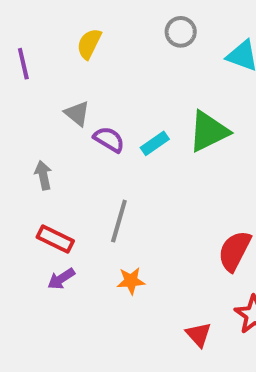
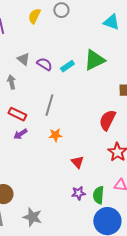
gray circle: (181, 32) -> (61, 10), moved
gray triangle: (77, 113) -> (23, 59), moved
red triangle: (199, 335) -> (77, 162), moved

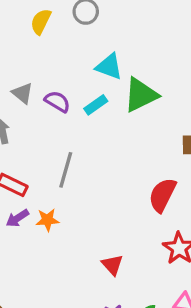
cyan triangle: (111, 22) -> (109, 67), moved
orange star: (55, 135) -> (47, 220), moved

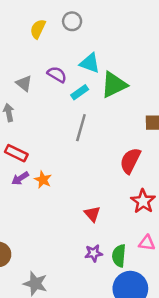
purple semicircle: (57, 102) -> (57, 75), moved
gray line: (66, 170) -> (81, 128), moved
orange star: (47, 220) -> (43, 180), turned 30

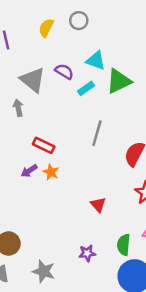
gray triangle: (24, 83) -> (33, 80), size x1.6
gray line: (81, 128) -> (97, 133), moved
red rectangle: (16, 153) -> (44, 145), moved
purple star: (94, 253) -> (87, 253), moved

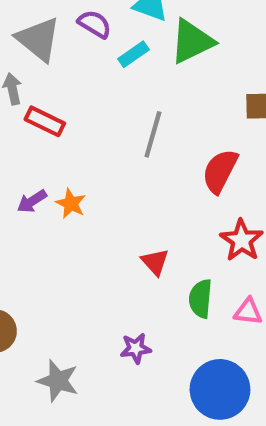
red rectangle: (44, 145) -> (45, 121), moved
green semicircle: (124, 245) -> (201, 299), moved

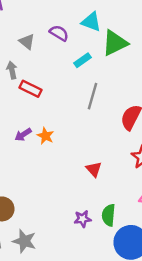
gray triangle: (38, 39) -> (27, 42), size x0.6
cyan rectangle: (133, 54) -> (83, 60), moved
green semicircle: (201, 299) -> (109, 215), moved
gray star: (58, 381) -> (24, 241), moved

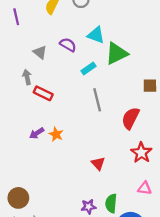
gray line: (92, 96) -> (97, 100), turned -30

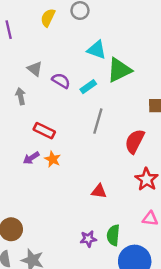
purple semicircle: (68, 45) -> (61, 81), moved
red rectangle: (43, 93) -> (44, 131), moved
gray line: (97, 100) -> (98, 121), turned 30
red triangle: (98, 163) -> (99, 191), turned -40

